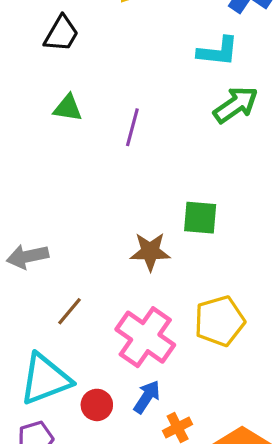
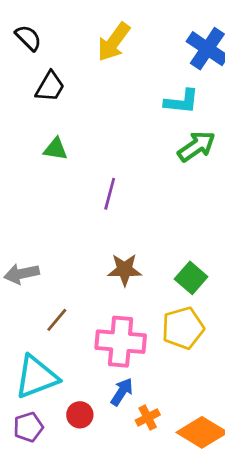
purple line: (132, 127) -> (110, 194), moved
green square: (200, 218) -> (191, 278), moved, turned 36
pink cross: (145, 337) -> (121, 342), turned -30
red circle: (97, 405) -> (80, 415), moved

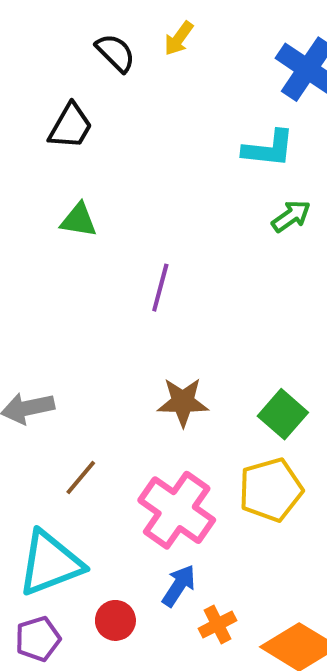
black semicircle: (28, 38) -> (115, 53), moved
yellow arrow: (114, 42) -> (179, 38), moved, size x0.6
green arrow: (196, 146) -> (291, 216), size x0.7
pink cross: (121, 342) -> (177, 510), turned 30

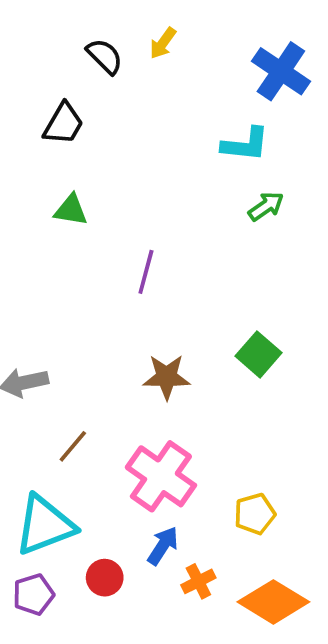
green square: (283, 414) -> (258, 354), moved
yellow pentagon: (271, 490) -> (255, 514), moved, size x0.7

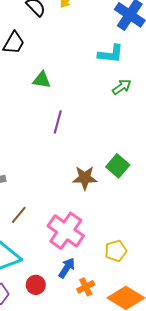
green triangle: (71, 210) -> (42, 80), moved
brown star: (167, 377) -> (85, 178), moved

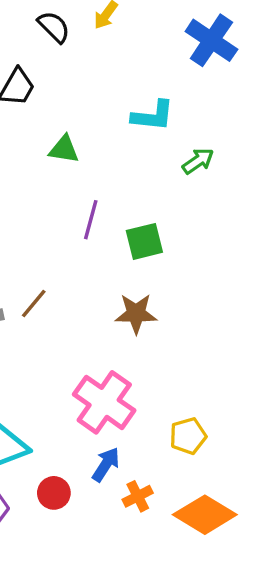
cyan L-shape: (111, 54) -> (153, 116), moved
green square: (118, 166) -> (144, 241), moved, turned 35
brown line: (19, 215) -> (34, 303), moved

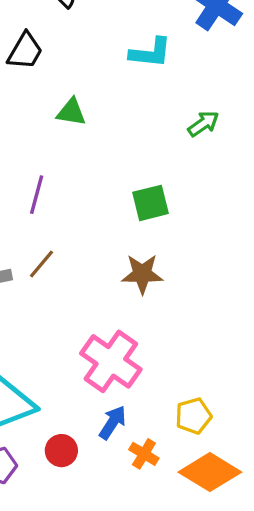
cyan L-shape: (153, 116) -> (151, 53), moved
purple line: (91, 220) -> (37, 195), moved
yellow pentagon: (188, 436) -> (193, 416), moved
orange cross: (138, 496) -> (144, 454), turned -32

